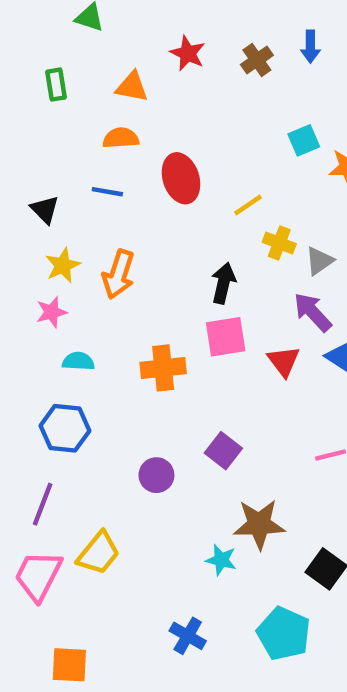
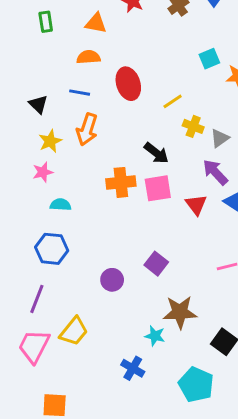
orange arrow: (119, 274) -> (87, 129), moved
black arrow: (223, 283) -> (156, 153), turned 115
orange cross: (163, 368) -> (121, 182), moved
blue cross: (188, 636) -> (133, 368), moved

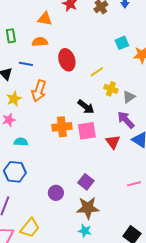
green rectangle: (46, 22) -> (11, 36), moved
blue line: (80, 93) -> (26, 64), moved
brown star: (180, 312) -> (88, 208), moved

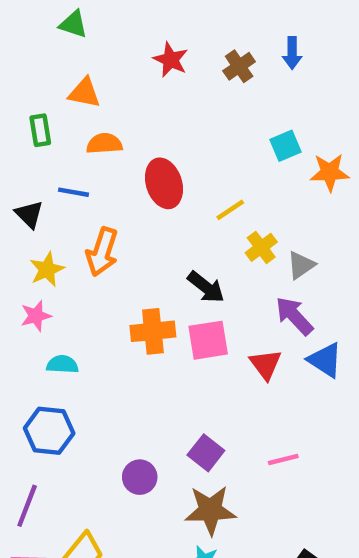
orange triangle: (45, 19) -> (84, 93), moved
yellow cross: (111, 89) -> (261, 247), turned 32
pink line: (134, 184) -> (283, 459), moved

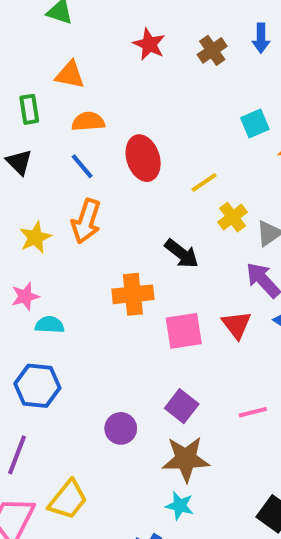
blue line: (73, 192) -> (82, 166), moved, turned 40
black triangle: (29, 214) -> (19, 162), moved
pink star: (36, 316) -> (25, 296), moved
pink square: (208, 340) -> (184, 331), moved

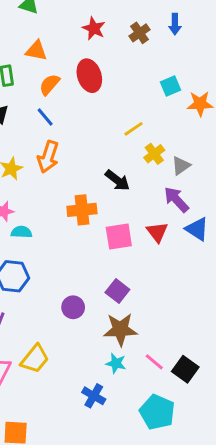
orange semicircle: (88, 122) -> (50, 85), turned -45
red ellipse: (143, 158) -> (89, 76), moved
pink line: (253, 412) -> (154, 362), moved, turned 54

